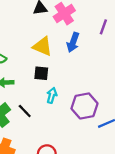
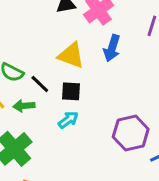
cyan arrow: (52, 95) -> (68, 120), moved, turned 40
black line: (25, 111) -> (40, 84), moved

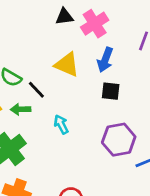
black square: (71, 91) -> (111, 91), moved
cyan arrow: (68, 120) -> (61, 124), turned -84

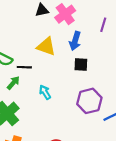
black line: (36, 90) -> (24, 67), turned -40
green arrow: (21, 109) -> (13, 83), turned 136

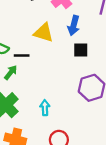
cyan arrow: (45, 92) -> (45, 108), moved, turned 32

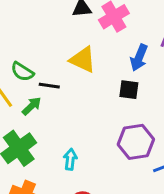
blue arrow: (74, 25) -> (139, 58), moved

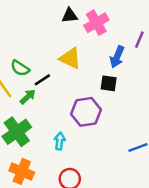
black line: (49, 86) -> (42, 80), turned -42
purple hexagon: (136, 142) -> (86, 112), moved

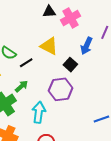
black square: (109, 83) -> (70, 65), moved, turned 32
green arrow: (28, 97) -> (22, 86), moved
cyan arrow: (60, 141) -> (39, 112), size x1.5

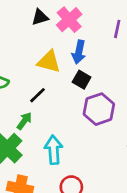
blue arrow: (86, 46) -> (79, 52), moved
black line: (26, 63) -> (37, 95), moved
purple hexagon: (61, 89) -> (99, 109), moved

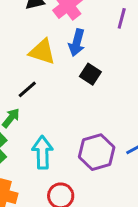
black square: (82, 80) -> (90, 74), moved
purple hexagon: (99, 109) -> (97, 152), moved

